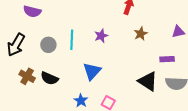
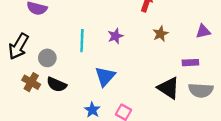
gray circle: (48, 45) -> (47, 58), moved

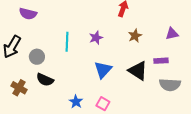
blue triangle: (105, 76) -> (103, 70), moved
brown cross: (31, 82) -> (19, 88), moved
black triangle: (169, 88) -> (138, 71), moved

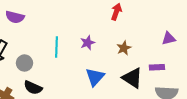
brown star: (135, 36) -> (124, 48), moved

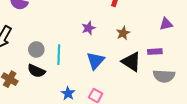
cyan line: (57, 47) -> (59, 55), moved
gray circle: (24, 63) -> (36, 49), moved

